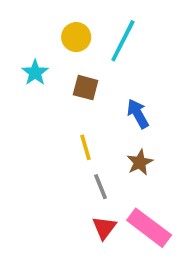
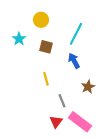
cyan line: (123, 41) -> (76, 34), moved
brown star: (140, 162) -> (88, 87), moved
gray line: (100, 187) -> (62, 101), moved

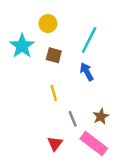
cyan star: (19, 39) -> (22, 46), size x1.5
brown star: (88, 87) -> (101, 116), moved
red triangle: (56, 122) -> (55, 143), moved

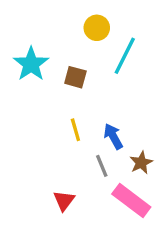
yellow circle: (48, 24) -> (97, 28), moved
blue arrow: (87, 72) -> (113, 136), moved
red triangle: (55, 143) -> (64, 200), moved

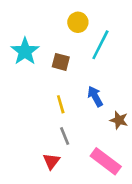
blue arrow: (113, 136) -> (95, 96), moved
brown star: (141, 163) -> (119, 120), moved, turned -30
gray line: (102, 166) -> (65, 136), moved

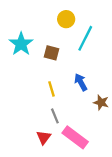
pink rectangle: (106, 161) -> (75, 137), moved

